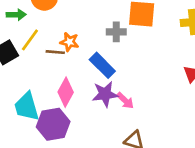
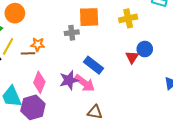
blue rectangle: (102, 65) -> (94, 65), moved
pink arrow: (125, 100) -> (85, 83), size x1.5

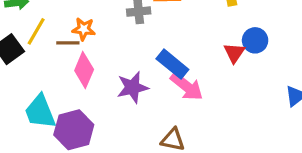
pink diamond: (39, 82) -> (84, 70), moved
pink arrow: (85, 83) -> (187, 86), moved

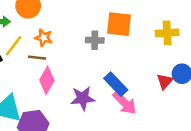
orange star: (84, 29) -> (44, 38), moved

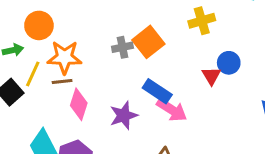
orange square: (119, 24) -> (148, 42), moved, turned -32
orange star: (44, 38) -> (64, 57), size x1.6

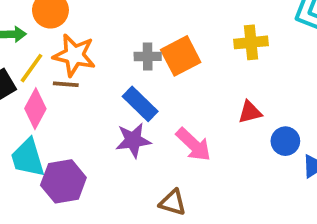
blue circle: (229, 63) -> (285, 141), moved
red triangle: (211, 76) -> (250, 112), turned 36
blue rectangle: (157, 91) -> (140, 104), moved
pink diamond: (79, 104) -> (35, 109), moved

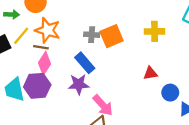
pink diamond: (35, 109) -> (44, 63), moved
pink arrow: (193, 145) -> (103, 105), moved
purple hexagon: (63, 181) -> (37, 86), moved

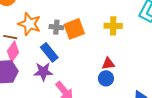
orange star: (48, 30) -> (29, 24), moved
blue circle: (170, 93) -> (106, 78), moved

